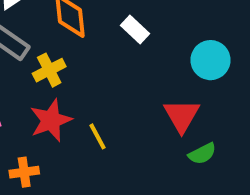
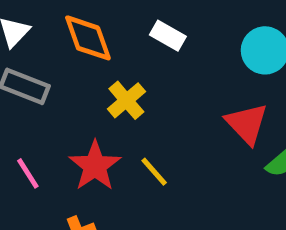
yellow cross: (49, 70) -> (126, 100), moved

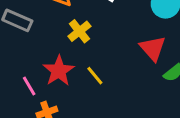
pink line: (28, 173) -> (29, 86), moved

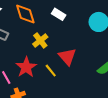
red triangle: (153, 48) -> (67, 57), moved

